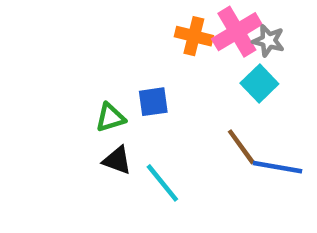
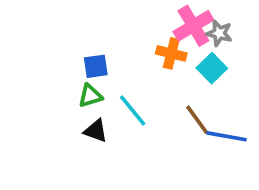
orange cross: (194, 36) -> (171, 53), moved
blue square: (153, 102) -> (96, 66), moved
cyan line: (162, 183) -> (133, 111), moved

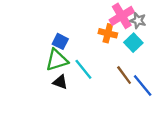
blue square: (96, 66) -> (60, 41), turned 35
green triangle: (90, 96) -> (57, 60), size x1.5
blue line: (227, 136) -> (143, 86), turned 40

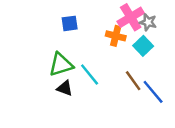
blue square: (60, 41) -> (70, 23), moved, turned -35

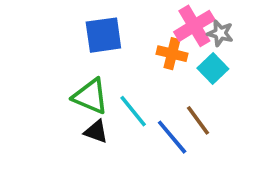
blue square: (70, 23) -> (103, 35), size x1.5
green triangle: (61, 65) -> (90, 96), turned 40
blue line: (153, 92) -> (172, 137), moved

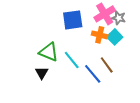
blue square: (103, 35) -> (73, 20), moved
orange cross: (172, 54) -> (100, 35), moved
black triangle: (96, 132) -> (42, 73), moved, turned 40

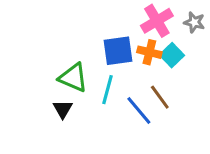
gray star: (119, 18) -> (194, 22), moved
blue square: (73, 20) -> (118, 51), moved
cyan line: (72, 60) -> (108, 90), turned 54

